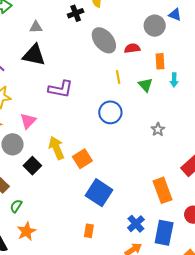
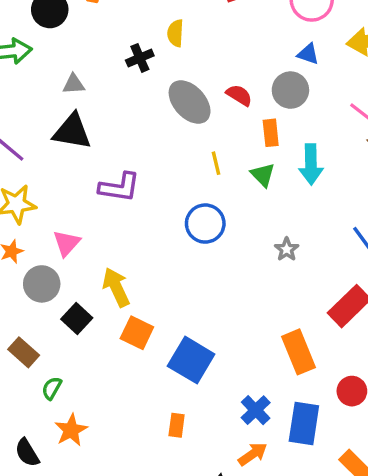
gray circle: (155, 26) -> (290, 90), moved
red semicircle: (132, 48) -> (239, 95), moved, turned 42
orange rectangle: (160, 61) -> (271, 133), moved
cyan arrow: (174, 80) -> (311, 164), size x1.6
orange square: (82, 159) -> (137, 333), moved, turned -30

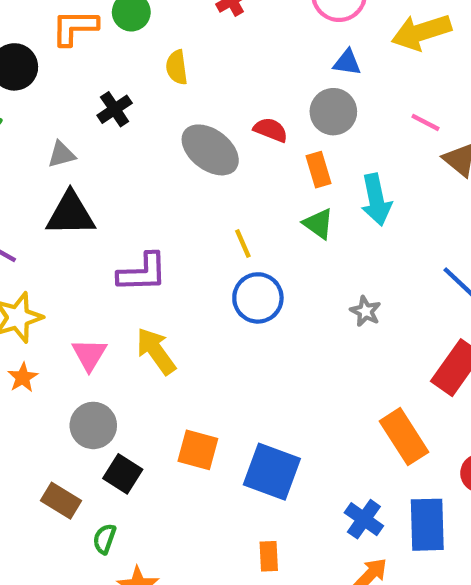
black cross: (140, 58) -> (115, 109), moved
yellow line: (216, 163) -> (243, 243), moved
gray circle: (42, 284) -> (93, 425), moved
yellow arrow: (116, 287) -> (156, 351), moved
black square: (77, 319) -> (123, 474), moved

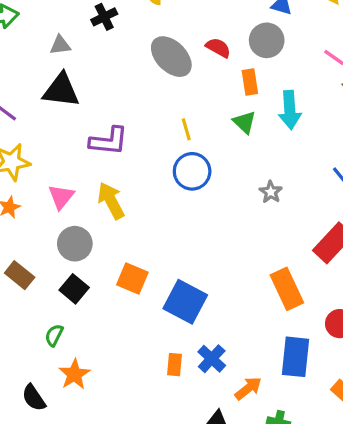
gray circle: (93, 425) -> (75, 244), moved
brown rectangle: (61, 501) -> (20, 275), moved
blue cross: (364, 519) -> (212, 359), moved

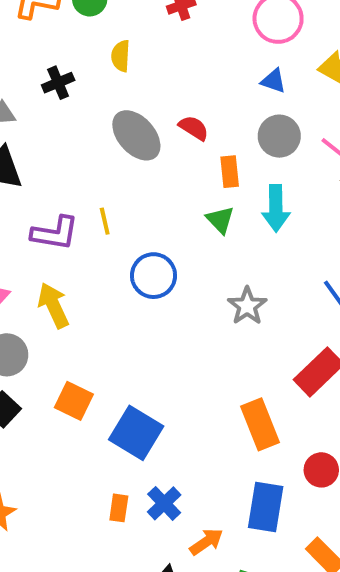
gray circle: (267, 40) -> (279, 136), moved
yellow line: (186, 129) -> (105, 221), moved
gray star: (271, 192) -> (247, 306), size x1.4

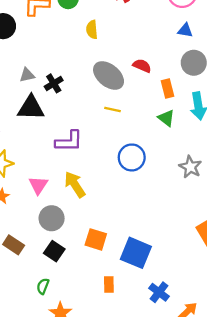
black cross: (58, 83) -> (54, 83), moved
yellow line: (105, 221) -> (112, 109), moved, turned -56
orange rectangle: (119, 508) -> (109, 284), moved

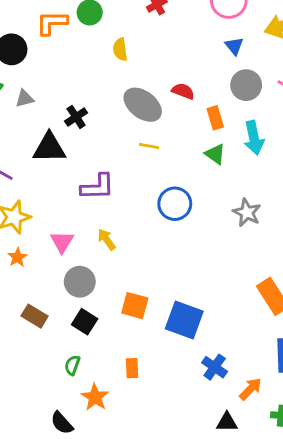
blue triangle: (185, 30) -> (234, 46), turned 42
gray triangle: (27, 75) -> (25, 98), moved
yellow arrow: (75, 184) -> (107, 239), size x0.7
orange rectangle: (109, 284) -> (132, 368), moved

